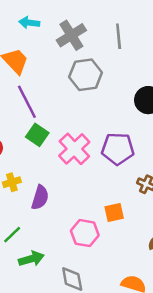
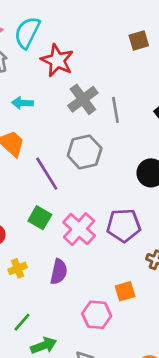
gray cross: (71, 35) -> (83, 99), moved
purple line: (27, 102) -> (47, 174), moved
purple semicircle: (40, 197) -> (59, 272), moved

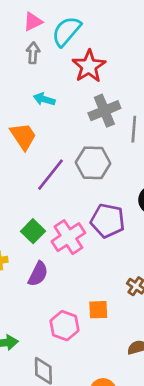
purple line: (47, 174) -> (51, 175), turned 56
green square: (40, 218) -> (33, 231), moved
purple pentagon: (124, 225) -> (108, 221), moved

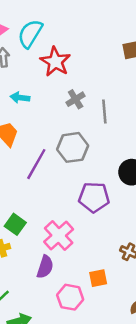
gray cross: (104, 111) -> (76, 99), size x0.7
green square: (33, 231) -> (15, 224), moved
pink cross: (68, 237) -> (59, 236), moved
purple semicircle: (38, 274) -> (45, 267), moved

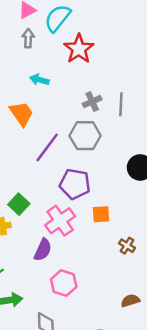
gray cross: (76, 99) -> (92, 102), moved
purple pentagon: (94, 197) -> (75, 184), moved
orange square: (98, 278) -> (101, 214), moved

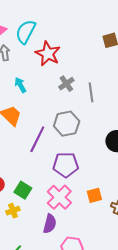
cyan arrow: (39, 80) -> (20, 85), turned 56
gray cross: (92, 102) -> (66, 84), moved
orange square: (101, 214) -> (94, 195), moved

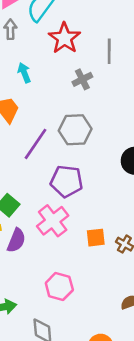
gray line: (91, 92) -> (109, 51), moved
orange square: (94, 195) -> (96, 238), moved
purple semicircle: (50, 224) -> (16, 240), moved

